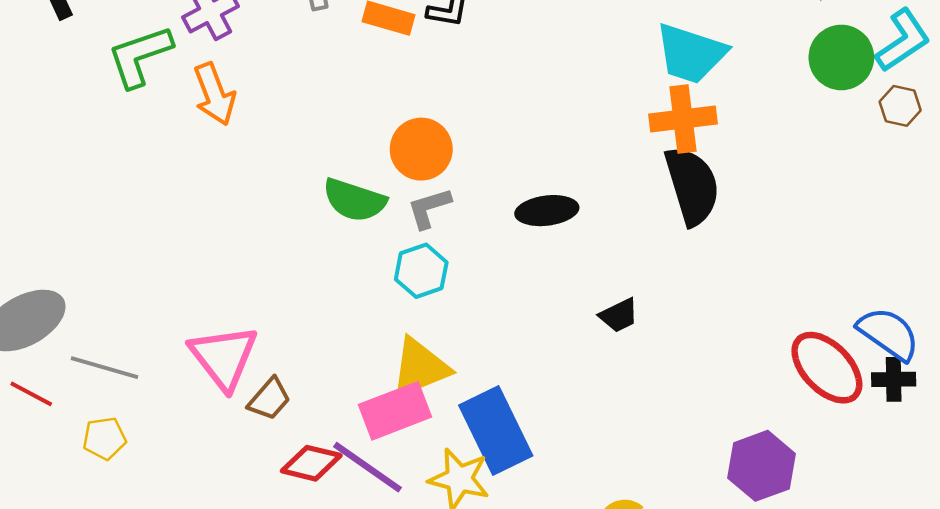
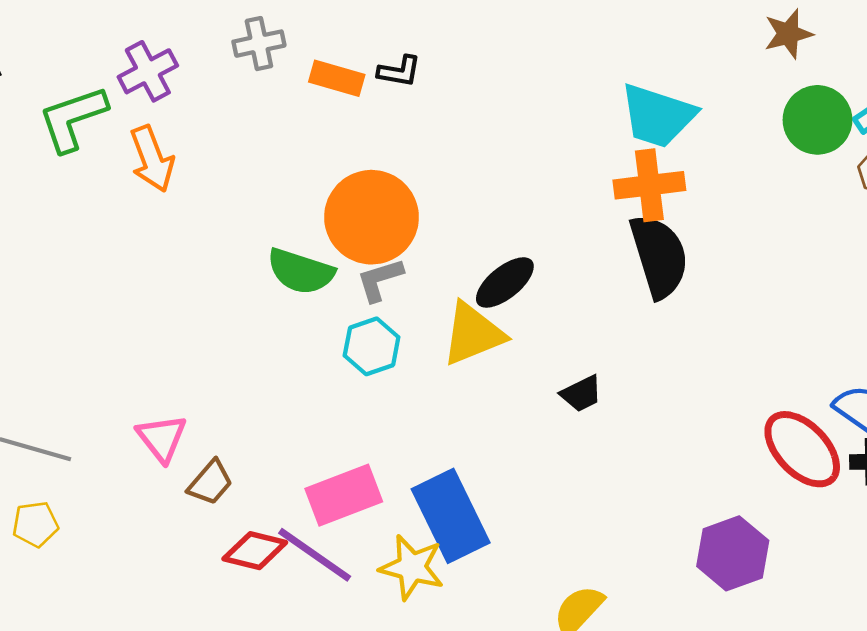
orange circle: (421, 149) -> (372, 217), size x1.4
black ellipse: (547, 211) -> (505, 282), turned -32
pink triangle: (224, 357) -> (162, 438), size x0.7
yellow triangle: (420, 368) -> (473, 334), moved

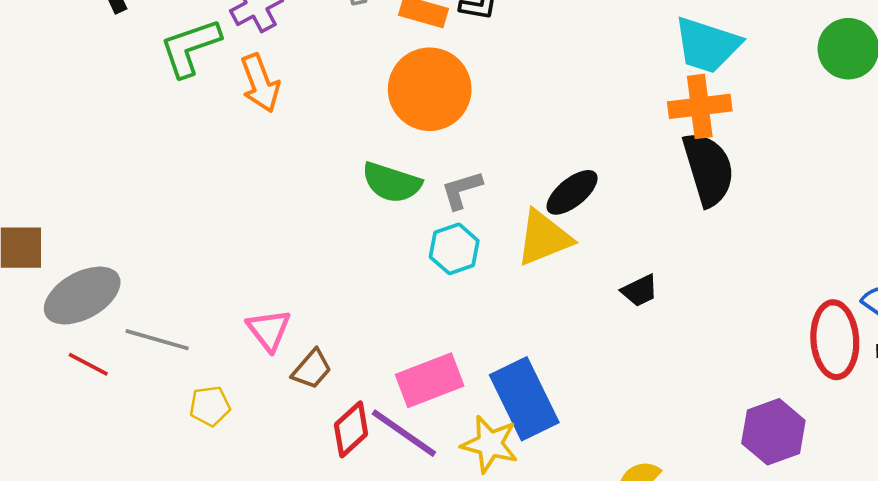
orange circle: (372, 217) -> (430, 89), moved
red ellipse: (802, 449) -> (835, 340), turned 40
yellow pentagon: (35, 524) -> (210, 406), moved
red diamond: (255, 551) -> (351, 429), turned -56

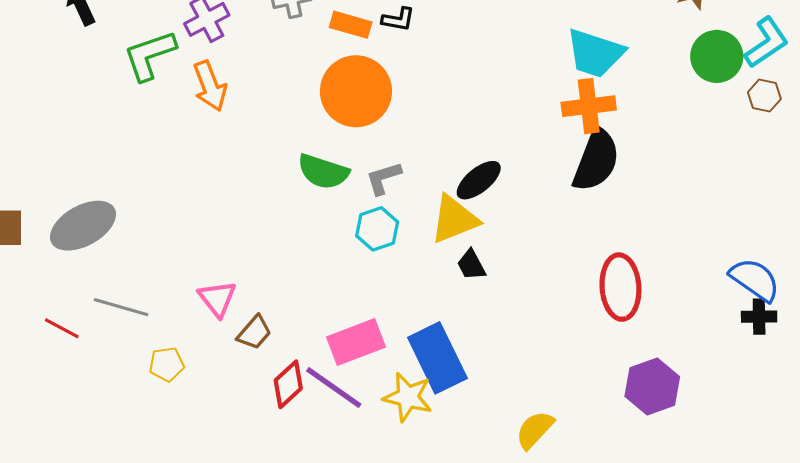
black semicircle: (708, 169) -> (596, 160), turned 38
black trapezoid: (640, 291) -> (471, 265), moved, turned 88
gray ellipse: (82, 296) -> (83, 226), moved
red ellipse: (835, 340) -> (620, 287), moved

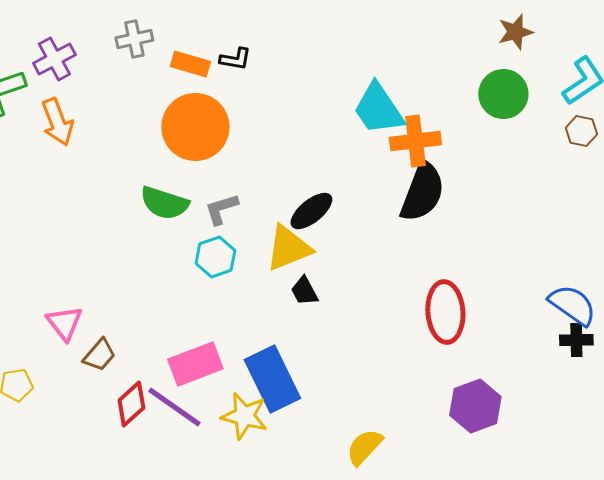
cyan trapezoid: (595, 53) -> (378, 109), moved, turned 38
green circle: (717, 56) -> (503, 94), moved

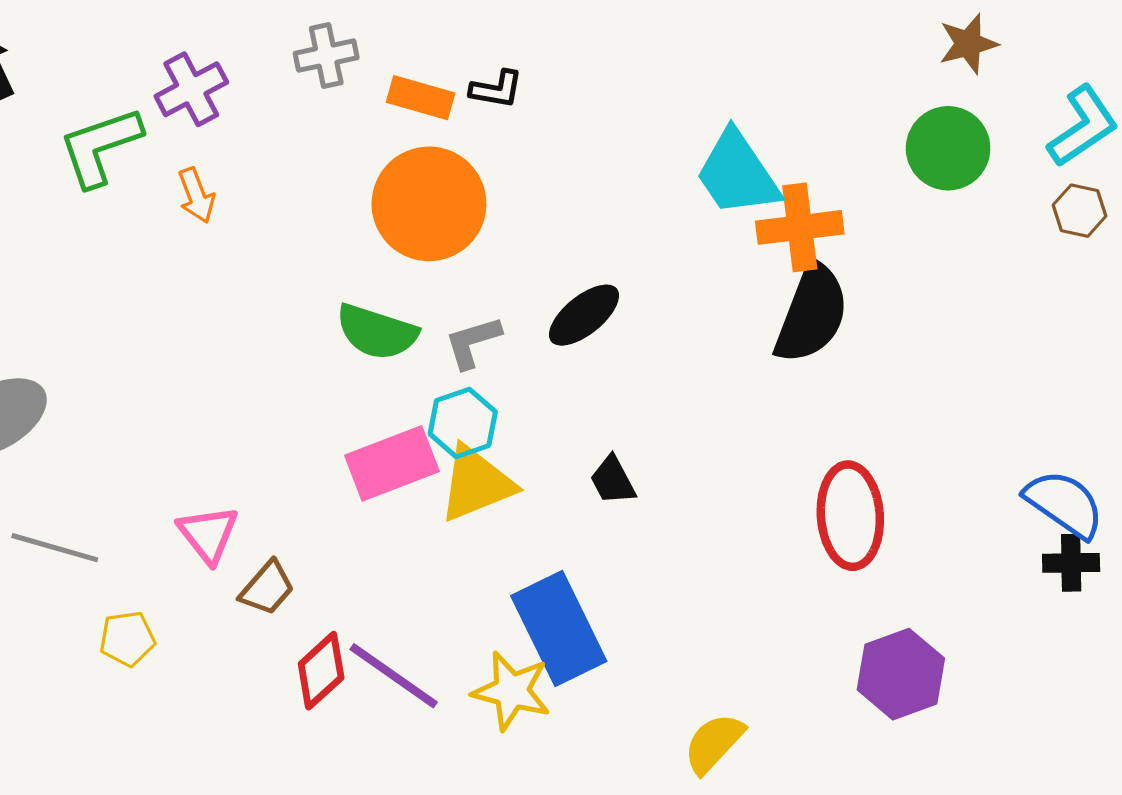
orange arrow: (57, 122) -> (196, 195), size x0.7
black ellipse: (311, 211) -> (584, 315), moved
yellow triangle: (288, 248) -> (476, 484), moved
pink rectangle: (195, 364) -> (392, 463), moved

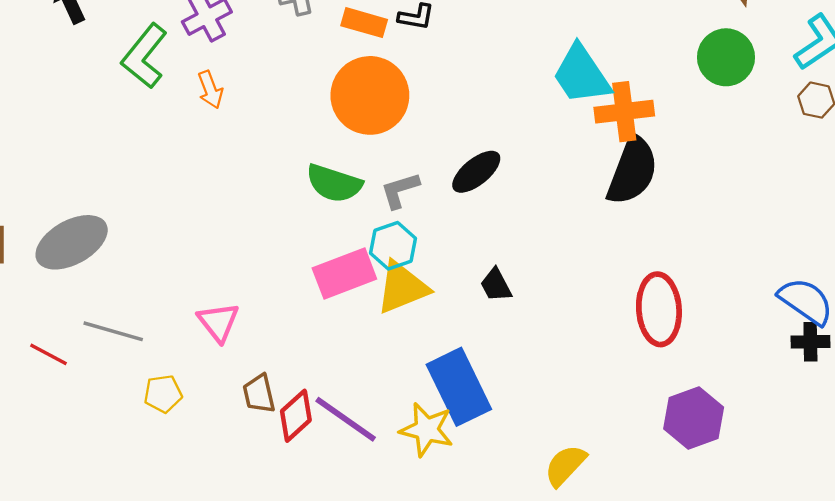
green L-shape: (100, 147) -> (144, 56), turned -32
brown trapezoid: (267, 588) -> (259, 394), moved, turned 126

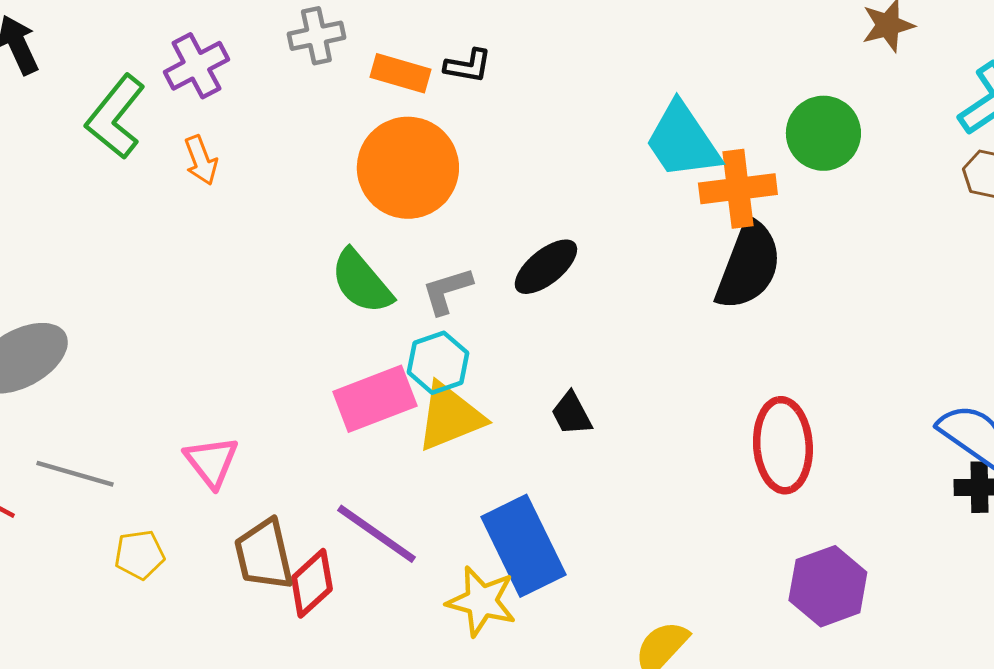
green circle: (726, 57) -> (823, 133), moved
green semicircle: (334, 183) -> (361, 282), turned 32
brown trapezoid: (259, 394) -> (264, 555), size x1.4
purple line: (346, 419) -> (376, 534), moved

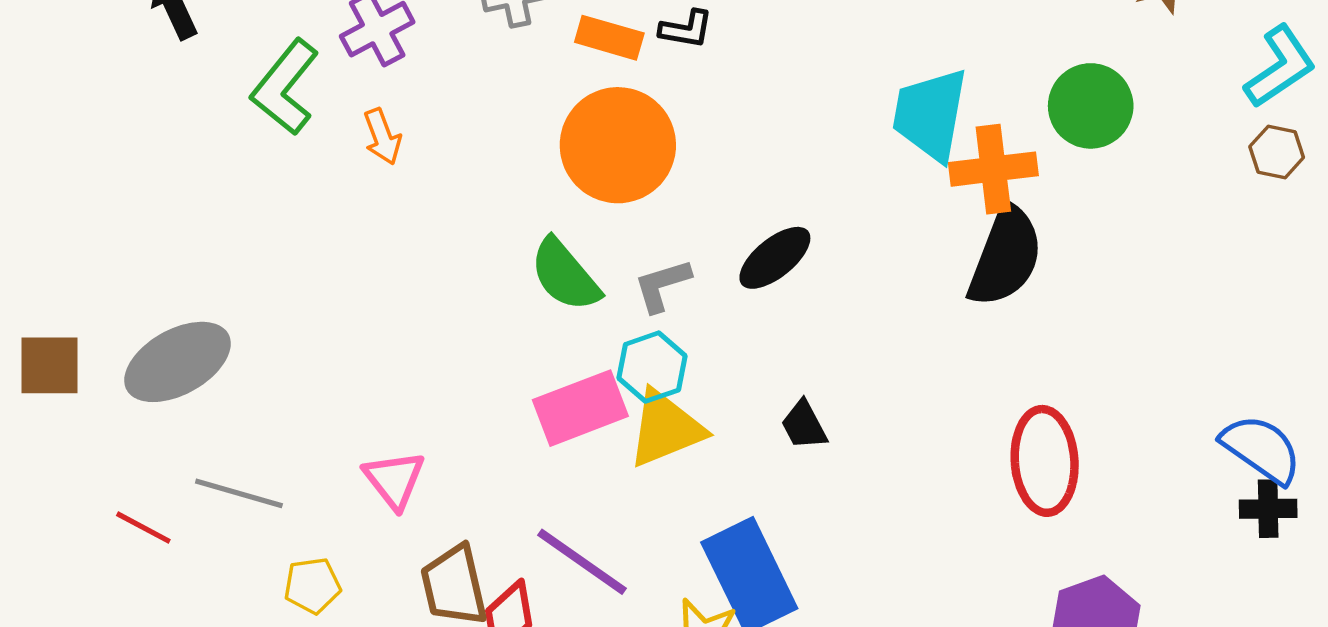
cyan trapezoid: (682, 141) -> (930, 114), turned 44

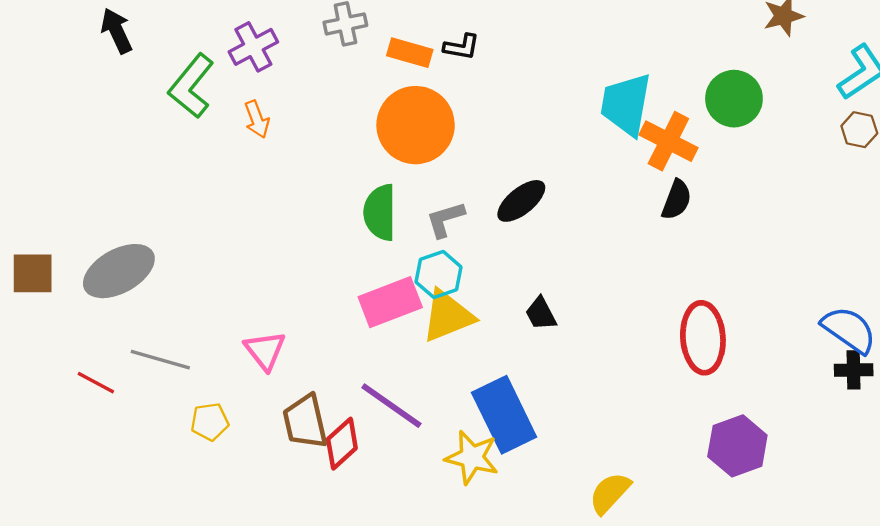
orange cross: (993, 169) -> (668, 141), turned 34
black semicircle: (1005, 256) -> (677, 200), size x0.6
green semicircle: (565, 275) -> (380, 212), turned 40

